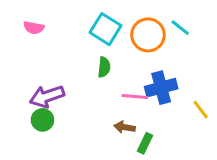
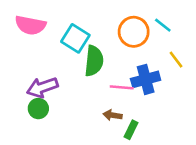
pink semicircle: (34, 28) -> (30, 25), size x1.6
cyan square: (105, 29) -> (75, 38), moved
green semicircle: (104, 67) -> (94, 61), size x1.6
yellow line: (201, 110) -> (176, 60), moved

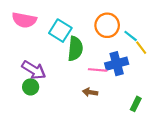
cyan line: (163, 25) -> (131, 36), moved
purple arrow: (42, 87) -> (34, 70), turned -130
green rectangle: (131, 130) -> (136, 104), moved

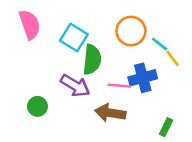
pink semicircle: (24, 20) -> (30, 25), turned -120
purple arrow: (34, 70) -> (75, 86), moved
brown arrow: (90, 92) -> (110, 113), size x1.6

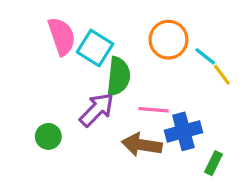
pink semicircle: (30, 25) -> (62, 36), moved
blue cross: (143, 78) -> (183, 131), moved
purple arrow: (75, 86) -> (97, 110), turned -76

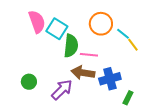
purple arrow: (97, 110) -> (62, 90), moved
pink line: (153, 110) -> (89, 55), moved
brown arrow: (142, 145) -> (83, 73), moved

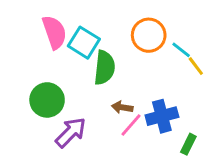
pink line: (89, 55) -> (131, 125), moved, turned -54
brown arrow: (83, 73) -> (122, 107), size x0.6
green circle: (29, 82) -> (47, 100), moved, size x1.5
purple arrow: (62, 90) -> (71, 132), moved

